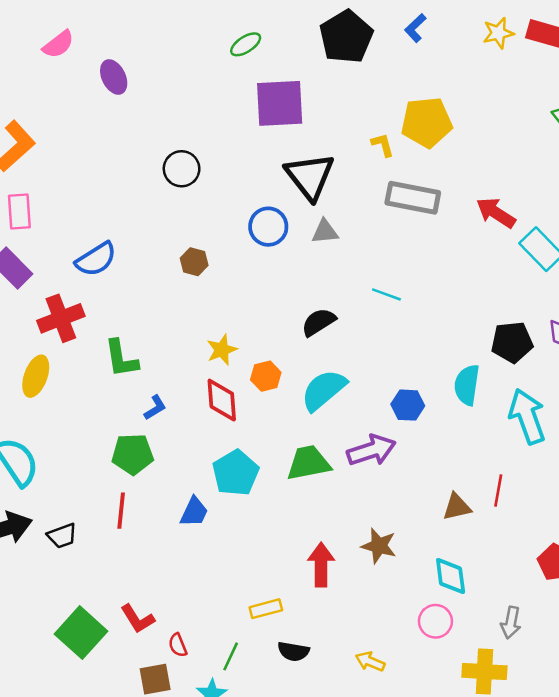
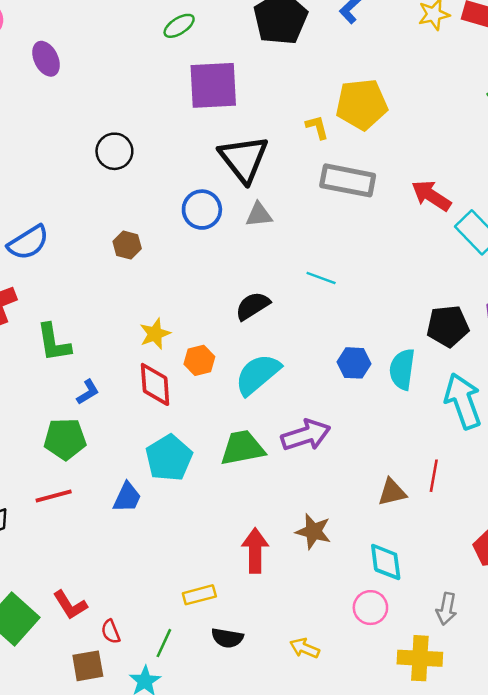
blue hexagon: (408, 405) -> (354, 363), moved
red line: (121, 511) -> (54, 496), turned 69

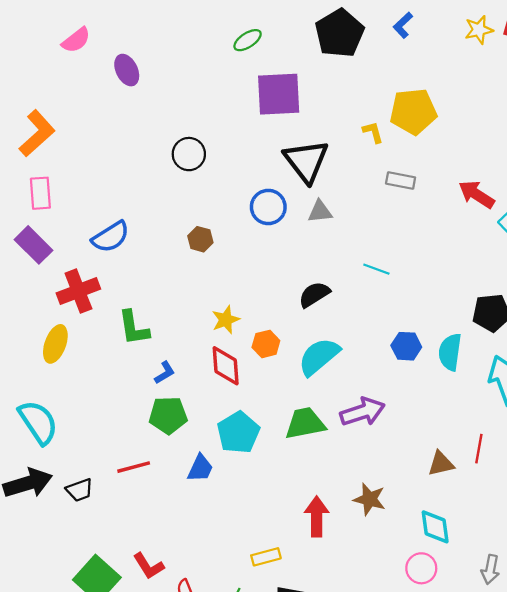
gray rectangle: (348, 180) -> (401, 181), size x0.6
green pentagon: (65, 439) -> (168, 415), moved

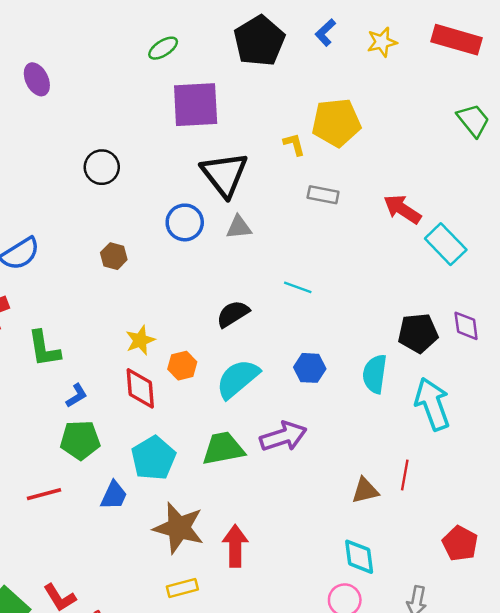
yellow star: (479, 30) -> (382, 42), moved
blue hexagon: (406, 346) -> (310, 368), moved
brown star: (370, 499) -> (179, 528), moved, size x1.5

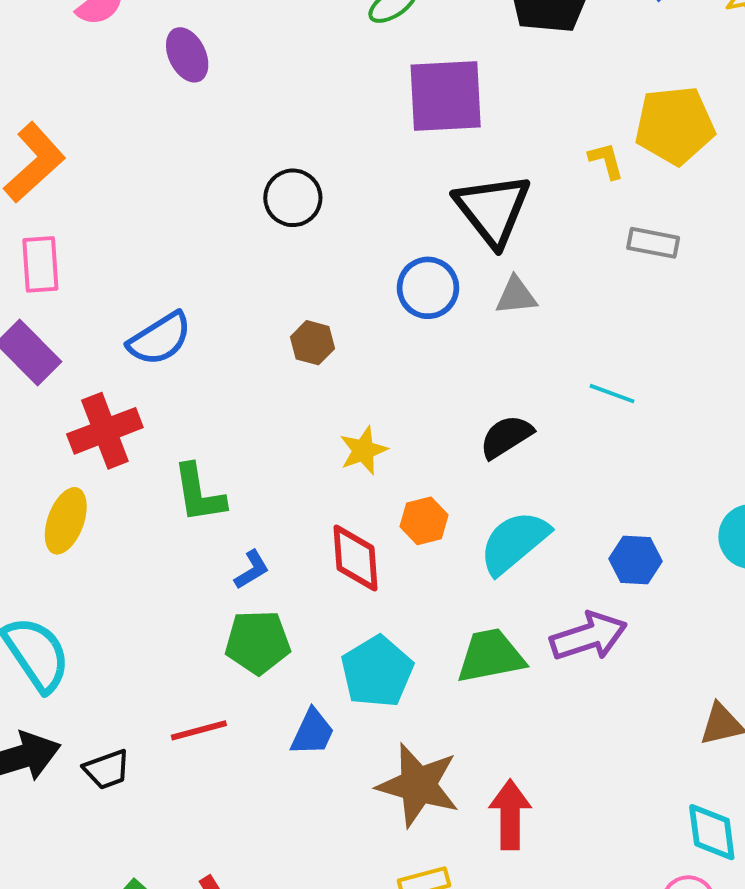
yellow star: (140, 340) -> (363, 450), moved
blue hexagon: (310, 368) -> (635, 560), moved

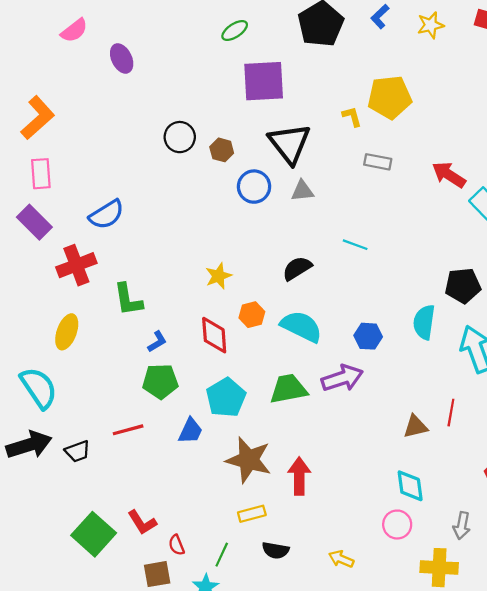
brown hexagon: (312, 343) -> (222, 150), moved
yellow ellipse: (66, 521) -> (67, 332), moved
cyan semicircle: (514, 542) -> (301, 326), turned 66

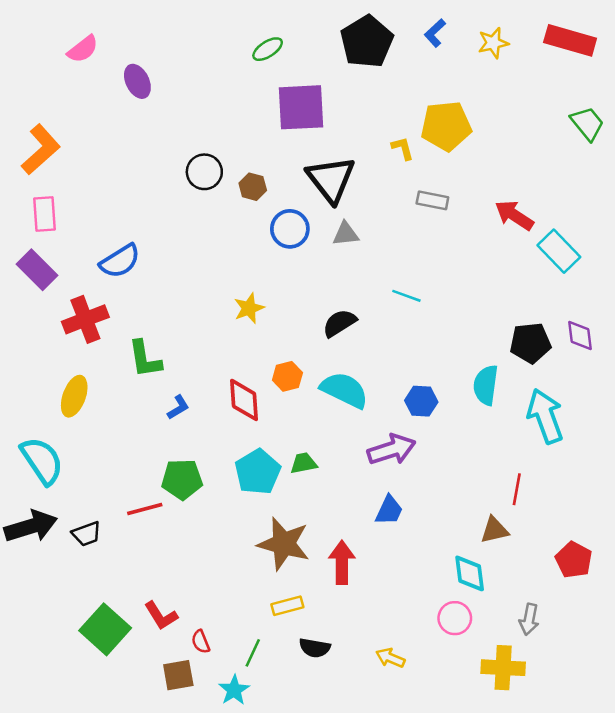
yellow star: (218, 276) -> (249, 308), moved
green pentagon: (160, 381) -> (182, 479), moved
green trapezoid: (288, 389) -> (304, 463), moved, size x0.6
brown triangle: (415, 427) -> (494, 530), moved
blue trapezoid: (191, 431) -> (389, 510), moved

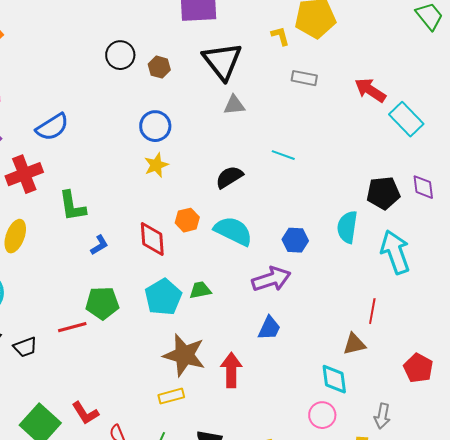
blue circle: (290, 229) -> (155, 126), moved
yellow rectangle: (287, 606) -> (171, 396), moved

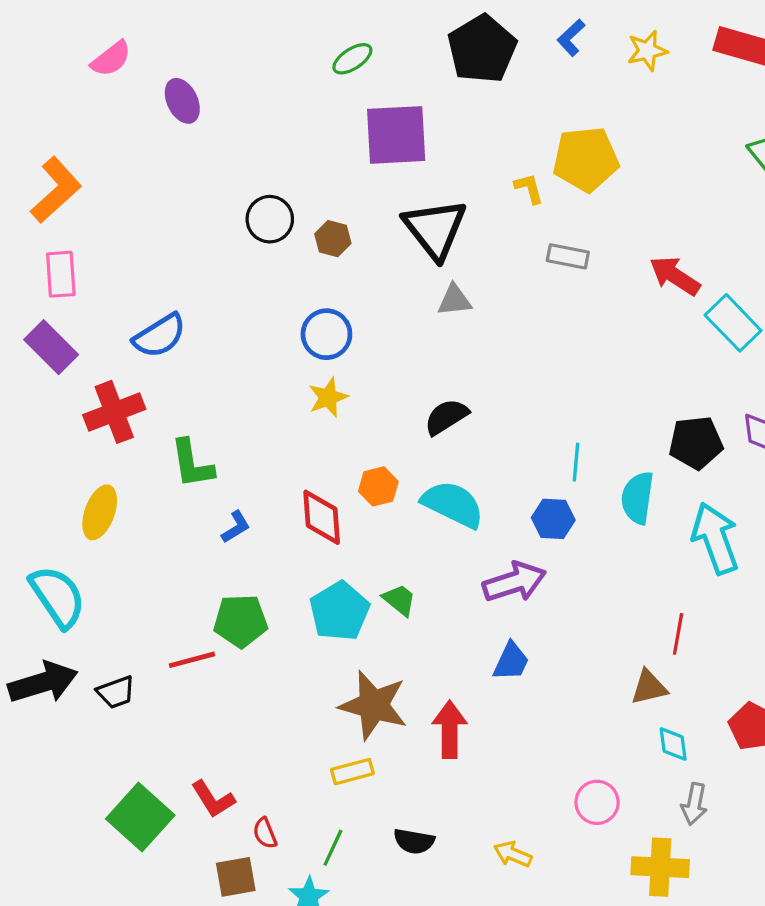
cyan line: (283, 155) -> (576, 462), moved, turned 75
green trapezoid: (200, 290) -> (399, 600), turned 50
cyan diamond: (334, 379) -> (673, 744), moved, size x0.7

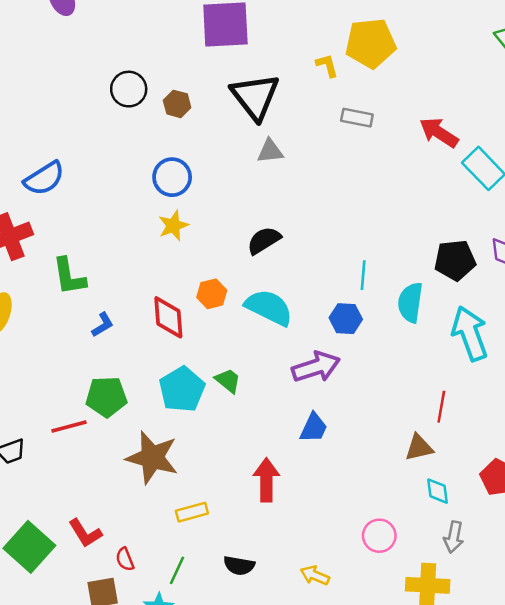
brown star: (373, 705) -> (152, 458), moved

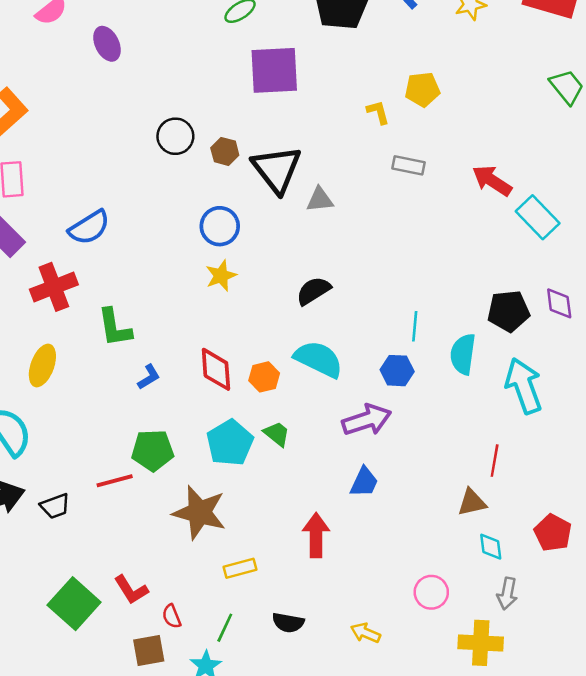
yellow pentagon: (371, 43) -> (422, 89), size x0.7
black triangle: (255, 97) -> (277, 169), moved
orange hexagon: (212, 294) -> (264, 377), moved

